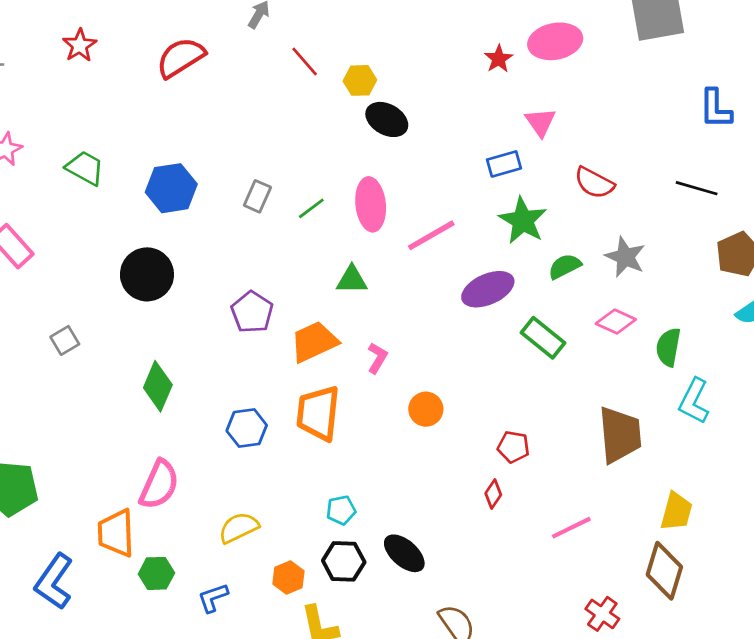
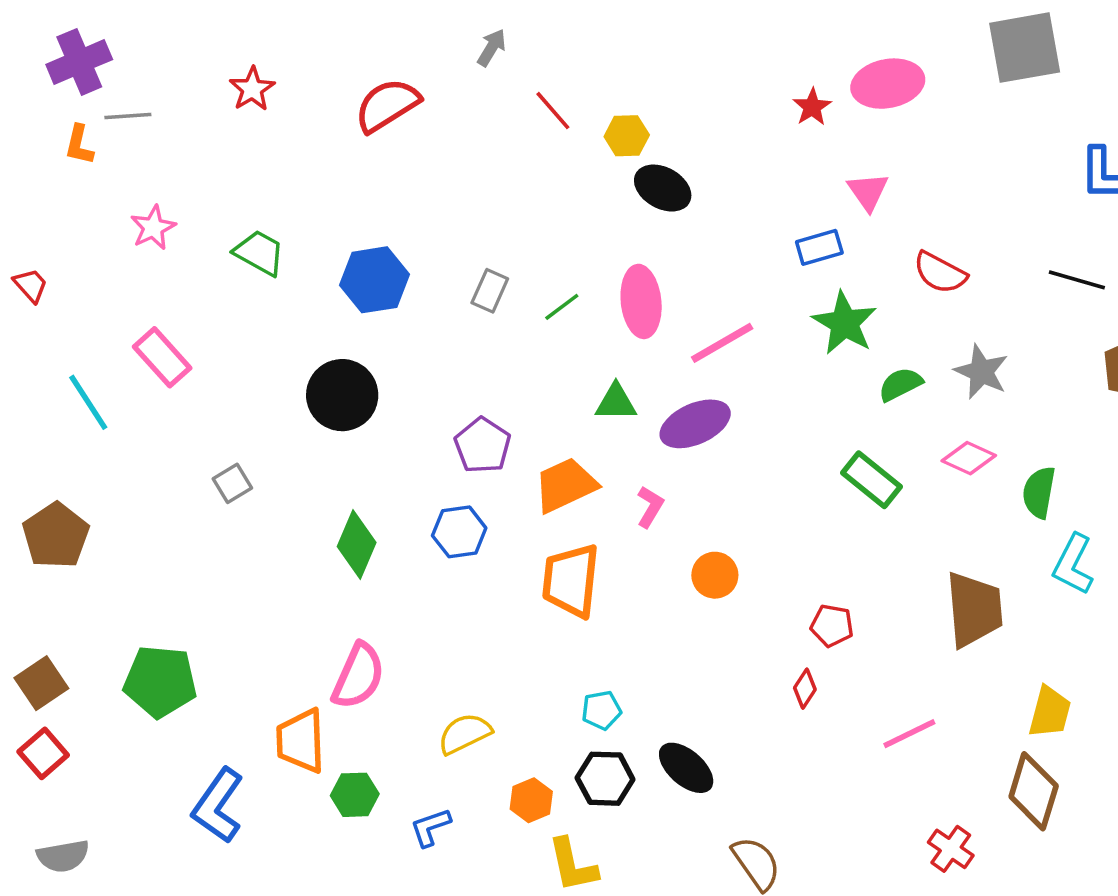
purple ellipse: (488, 289) -> (695, 424), moved
blue hexagon: (247, 428) -> (459, 532), moved

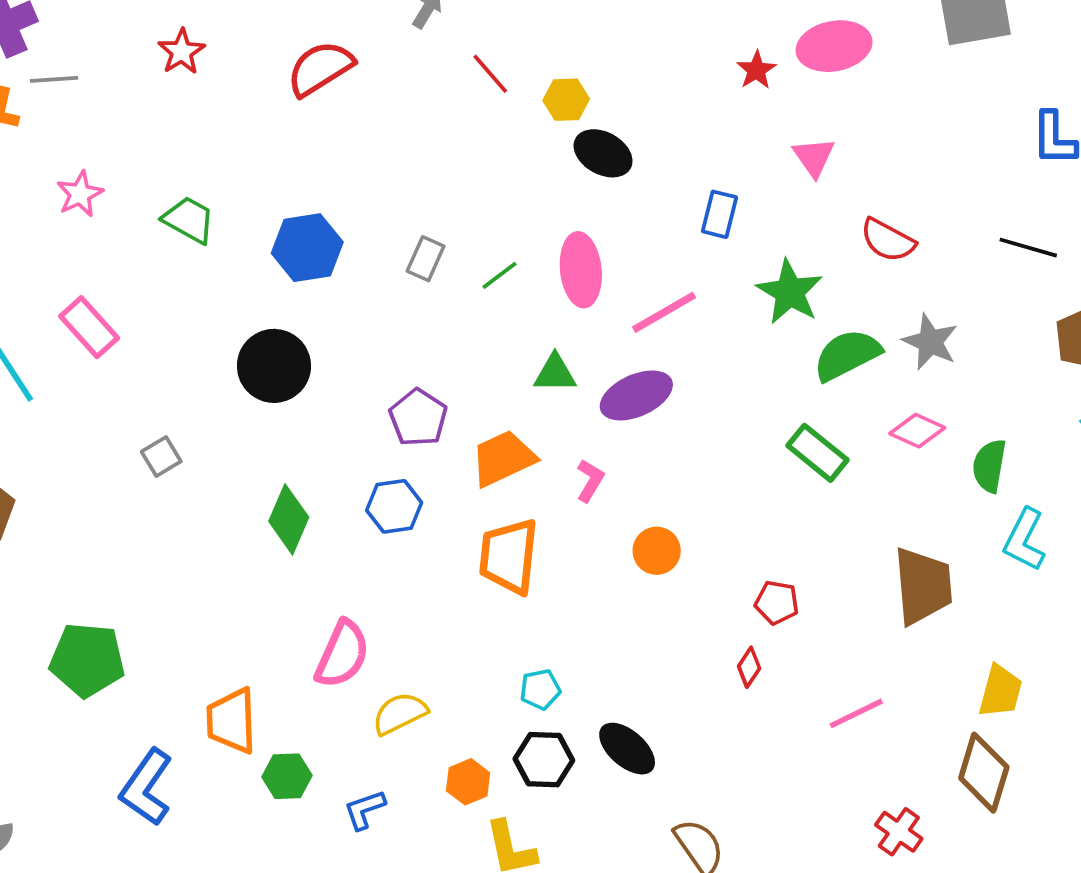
blue rectangle: (819, 247) -> (719, 214), moved, turned -60
green semicircle: (900, 384) -> (847, 355), size x1.5
pink semicircle: (358, 676) -> (342, 654), moved

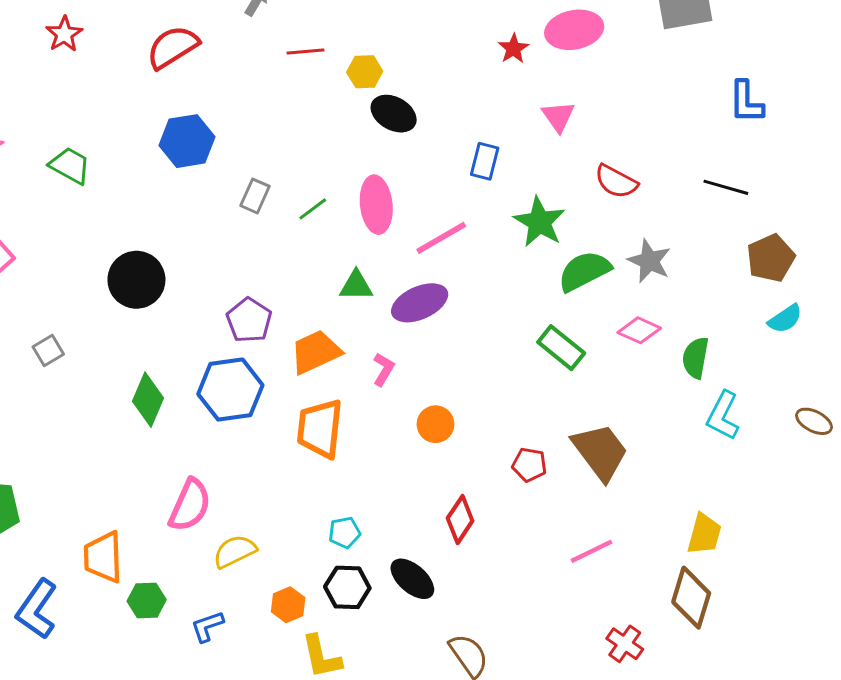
red line: (490, 74) -> (305, 51), turned -54
blue hexagon: (307, 248) -> (187, 141), moved
blue hexagon: (394, 506) -> (230, 390), size x1.5
brown trapezoid: (923, 586) -> (600, 452), moved, turned -32
red diamond: (749, 667) -> (460, 520), moved, size x1.5

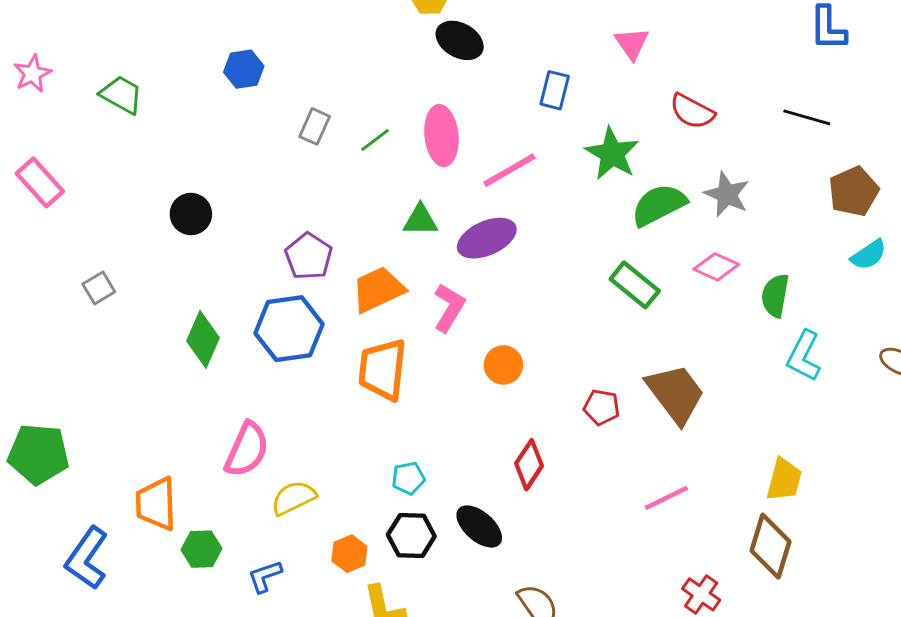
blue hexagon: (187, 141) -> (244, 69), size x0.7
black circle: (136, 280) -> (191, 214), size x0.7
pink L-shape: (383, 369) -> (449, 308), size x1.4

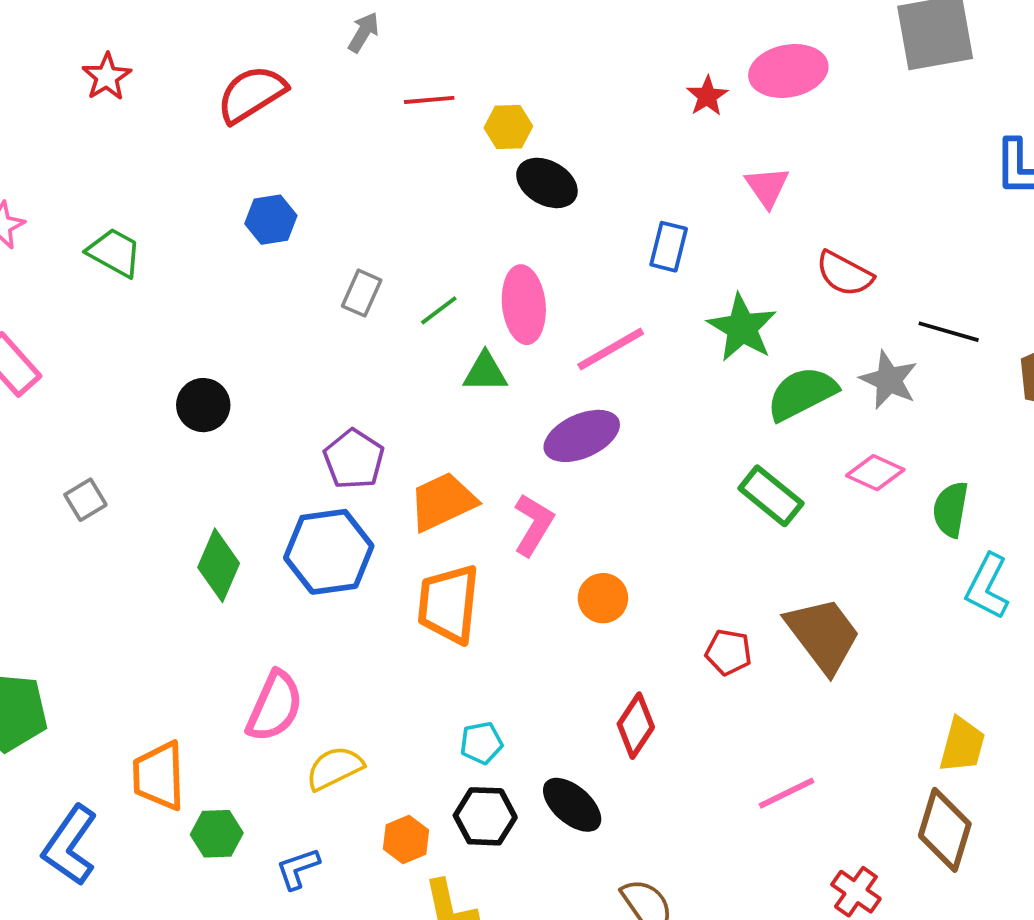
black line: (807, 117) -> (949, 332), moved
green triangle: (420, 220) -> (485, 372), moved
pink line: (666, 498) -> (786, 793), moved

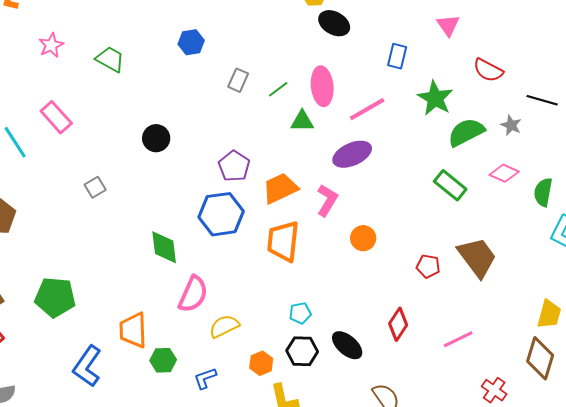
gray star: (889, 380) -> (511, 125), size x0.7
green diamond: (219, 565) -> (164, 247), moved, turned -30
red diamond: (636, 726) -> (398, 324), moved

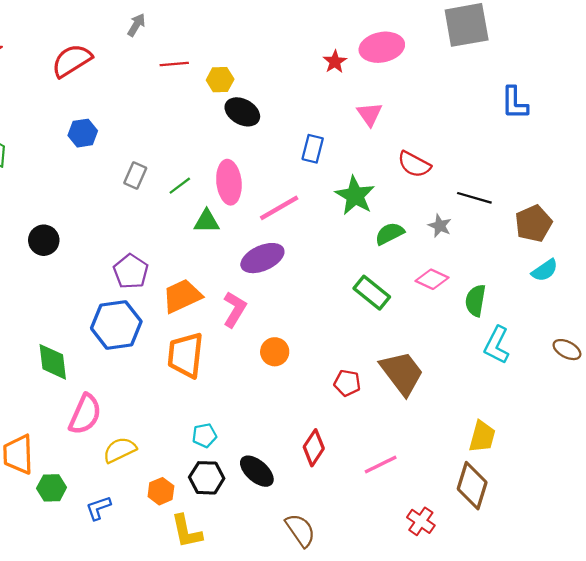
green semicircle: (466, 132) -> (390, 234), size x0.7

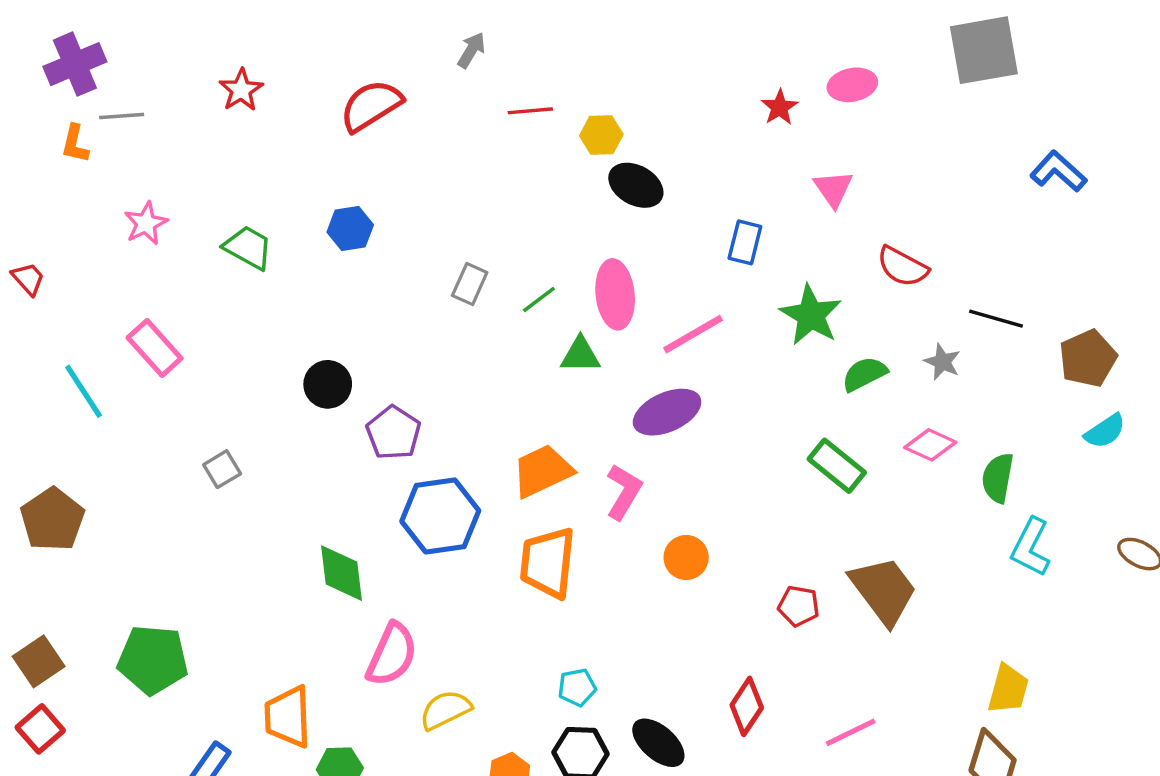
pink ellipse: (382, 47) -> (852, 85), size x0.7
blue L-shape: (515, 103) -> (1058, 171), turned 132
blue hexagon: (83, 133) -> (350, 229), moved
purple pentagon: (131, 271) -> (393, 433), moved

